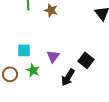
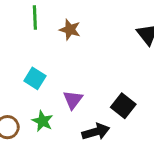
cyan square: (24, 50) -> (35, 78), moved, turned 32
black arrow: (68, 77) -> (96, 132), turned -138

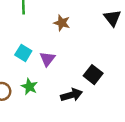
brown star: (70, 30) -> (62, 23), moved
purple triangle: (73, 100) -> (47, 59), moved

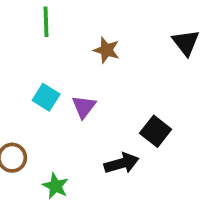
green star: (29, 87) -> (56, 186), moved

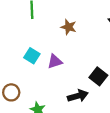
purple triangle: (84, 107) -> (55, 61), turned 35

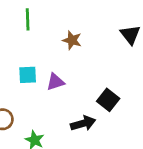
cyan square: (32, 56) -> (28, 75), turned -35

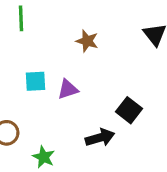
green line: (28, 19) -> (21, 18), moved

